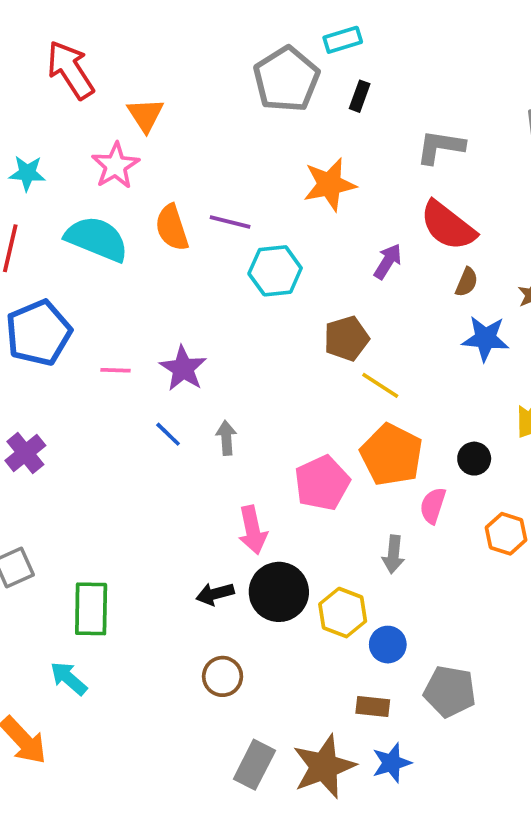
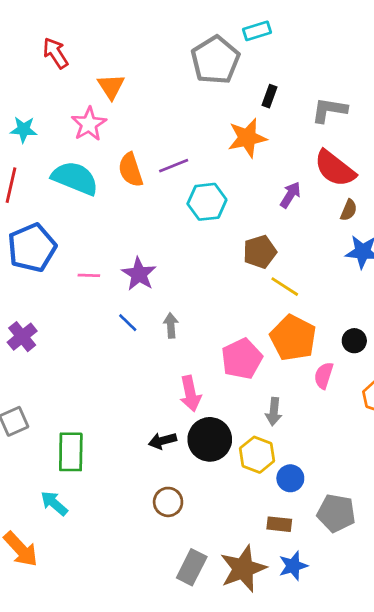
red arrow: (70, 70) -> (56, 53), size x0.7
black rectangle: (360, 96) -> (270, 96), moved
purple line: (230, 222) -> (174, 166), turned -36
gray arrow: (393, 554) -> (274, 412), moved

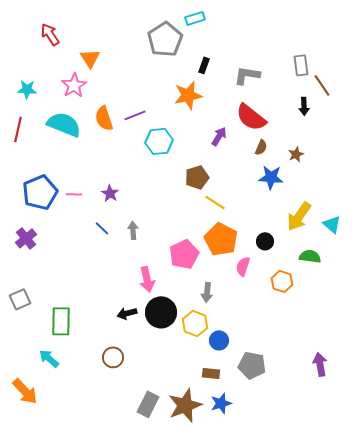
blue pentagon: (32, 248) -> (40, 192), moved
purple star: (139, 274) -> (110, 193), size x0.7
brown circle: (168, 502) -> (113, 357), moved

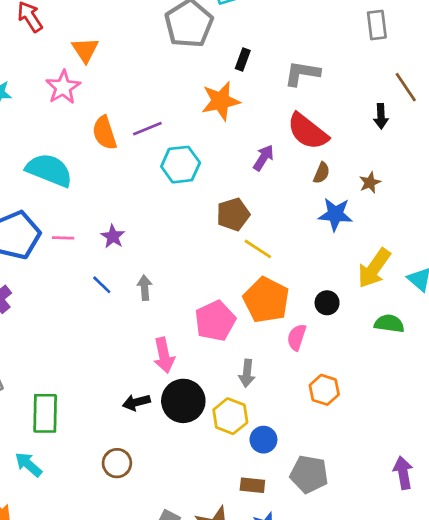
gray rectangle: (301, 65) -> (377, 25), moved
cyan semicircle: (64, 124) -> (49, 170), moved
orange hexagon: (282, 281) -> (324, 390), moved

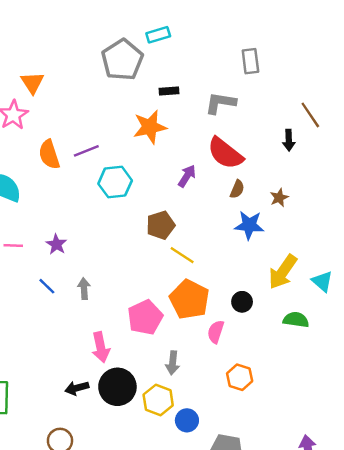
gray rectangle: (377, 25) -> (250, 61), moved
black rectangle: (243, 60) -> (169, 91), turned 66

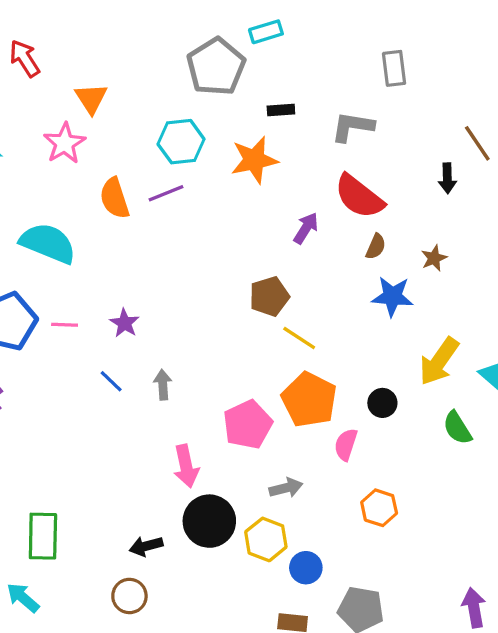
cyan hexagon: (115, 182) -> (181, 142), moved
green semicircle: (296, 320) -> (457, 428), turned -130
gray arrow: (173, 363) -> (286, 488), turned -110
black arrow: (77, 388) -> (146, 546), moved

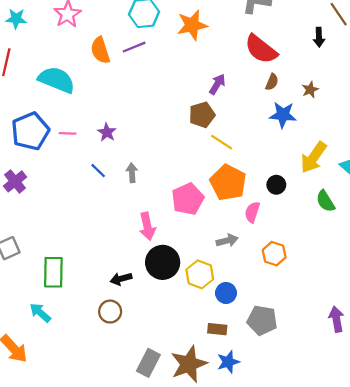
purple arrow: (306, 228) -> (217, 84), moved
gray arrow: (286, 488) -> (227, 241), moved

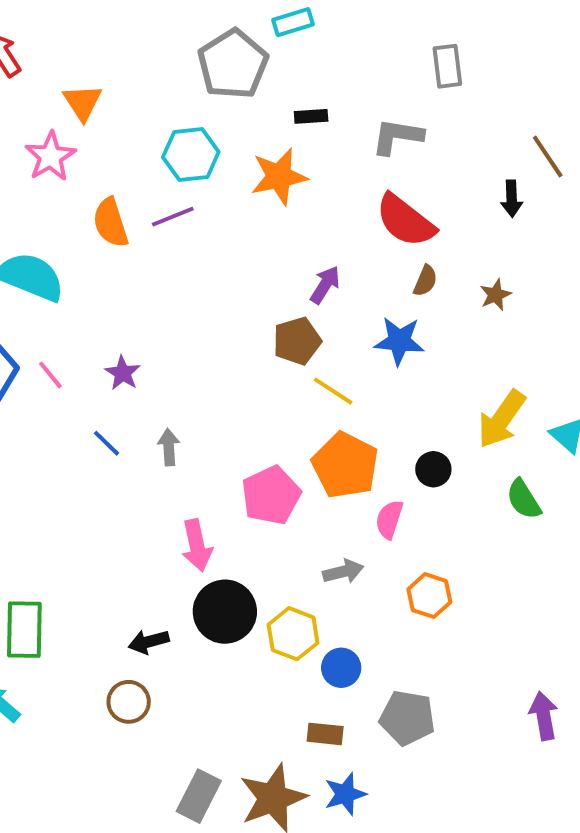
blue star: (283, 115) -> (399, 341), moved
pink line: (67, 133) -> (50, 375), turned 49

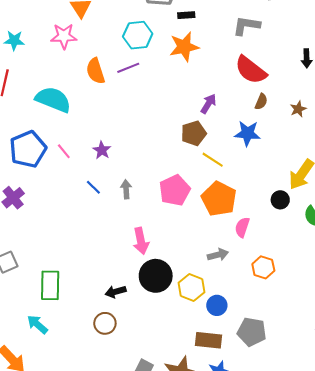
black rectangle: (311, 116) -> (186, 15), moved
pink star: (50, 156) -> (64, 36), turned 30
black circle: (433, 469) -> (280, 200), moved
pink pentagon: (271, 495) -> (175, 190), moved
brown rectangle: (325, 734) -> (208, 340), size x1.4

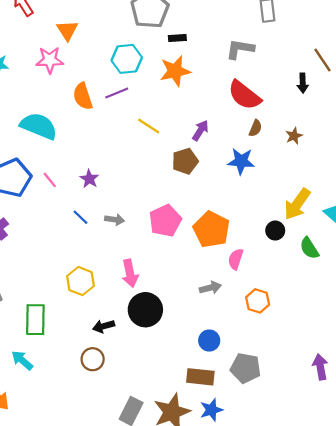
yellow line: (213, 160) -> (149, 126), moved
gray arrow: (126, 189) -> (115, 220), turned 102
yellow hexagon: (192, 287) -> (81, 281), moved

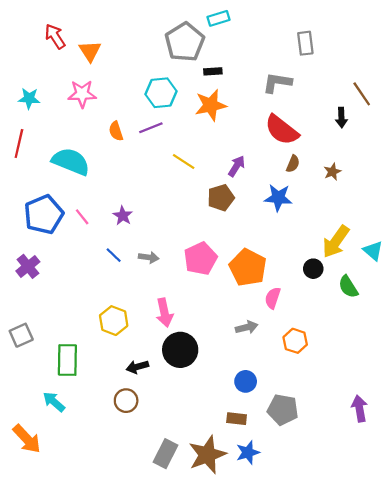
orange triangle: (67, 30) -> (90, 51), moved
orange semicircle: (83, 96) -> (116, 131), size x0.7
brown rectangle: (200, 377) -> (237, 419), size x0.7

